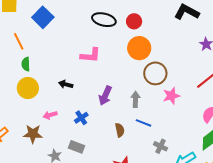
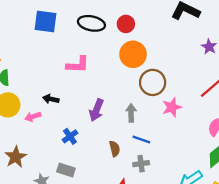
blue square: (43, 17) -> (45, 22), moved, turned -35
pink arrow: (50, 115) -> (33, 117), moved
brown star: (33, 134) -> (16, 157), turned -30
gray cross: (161, 146) -> (141, 164), moved, turned -32

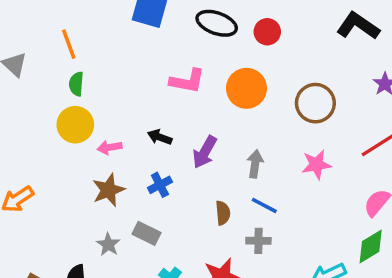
orange circle: (133, 54) -> (246, 88), moved
brown circle: (153, 82) -> (315, 103), moved
black arrow: (51, 99) -> (160, 137), moved
brown star: (16, 157) -> (108, 190), moved

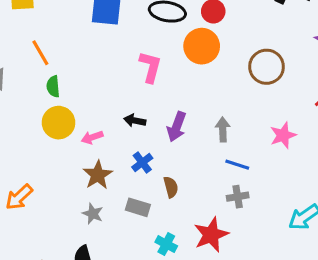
pink L-shape: (187, 81) -> (150, 67), turned -76
orange circle: (246, 88) -> (202, 46), moved
pink star: (316, 165) -> (283, 135), moved
brown semicircle: (223, 213) -> (171, 187), moved
gray star: (108, 244) -> (93, 214), moved

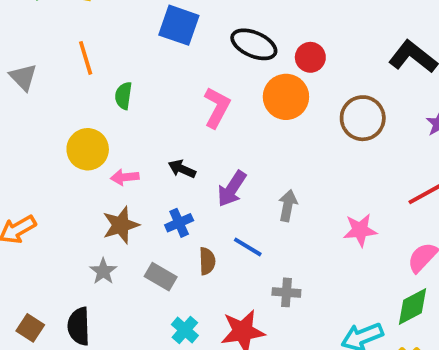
brown circle: (267, 67) -> (363, 118), moved
green semicircle: (53, 86) -> (123, 96), moved
blue line: (237, 165) -> (248, 247), moved

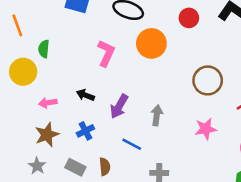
red circle: (310, 57) -> (189, 18), moved
brown circle: (363, 118) -> (208, 80), moved
yellow circle: (88, 149) -> (23, 72), moved
brown semicircle: (207, 261) -> (105, 167), moved

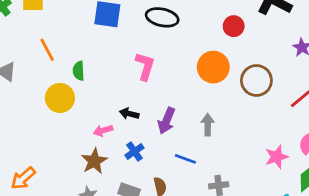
red circle: (189, 18) -> (234, 26), moved
orange circle: (151, 43) -> (213, 67), moved
pink arrow: (48, 103) -> (103, 130), moved
pink star: (206, 129) -> (277, 157), moved

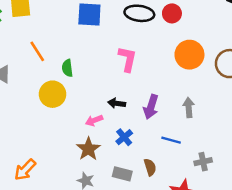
red circle: (234, 26) -> (172, 13), moved

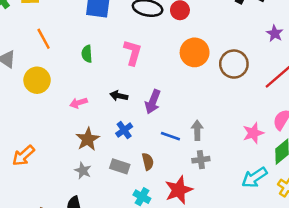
green semicircle: (67, 68) -> (87, 54), moved
yellow circle: (53, 94) -> (37, 80), moved
gray arrow: (189, 107) -> (197, 130), moved
pink arrow: (94, 120) -> (79, 103), moved

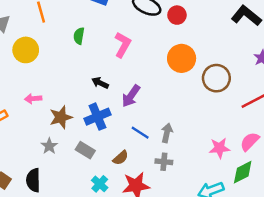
pink arrow: (79, 103) -> (33, 99), moved
blue cross: (124, 130) -> (97, 117), size x1.5
brown semicircle: (148, 162) -> (121, 158), moved, turned 49

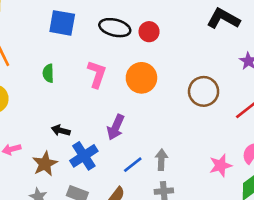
orange circle: (182, 58) -> (141, 78), moved
black arrow: (100, 83) -> (61, 130), moved
blue line: (140, 133) -> (133, 165), turned -60

